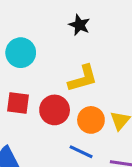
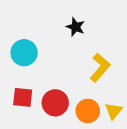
yellow L-shape: (83, 79) -> (100, 68), moved, turned -32

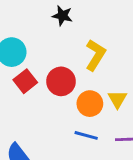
red square: (23, 97) -> (25, 81), moved, turned -35
red circle: (55, 103) -> (61, 81), moved

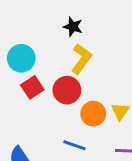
yellow L-shape: (95, 55) -> (81, 59), moved
blue line: (86, 135) -> (74, 145), moved

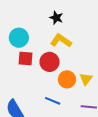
yellow L-shape: (81, 59) -> (61, 41), turned -95
red square: (32, 87) -> (25, 59), turned 35

